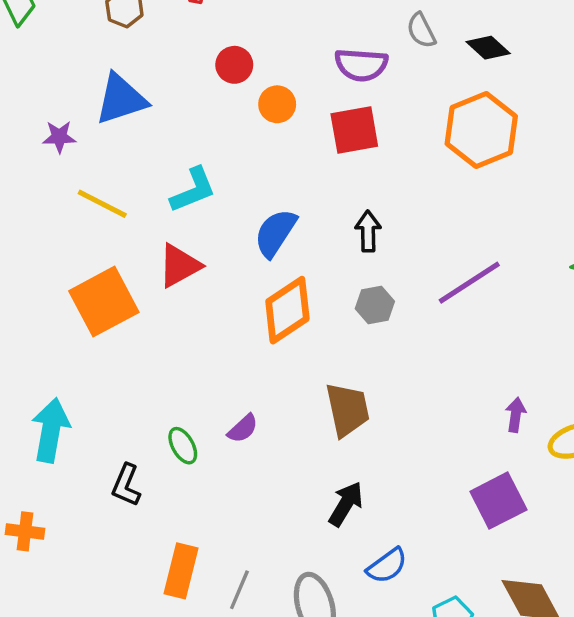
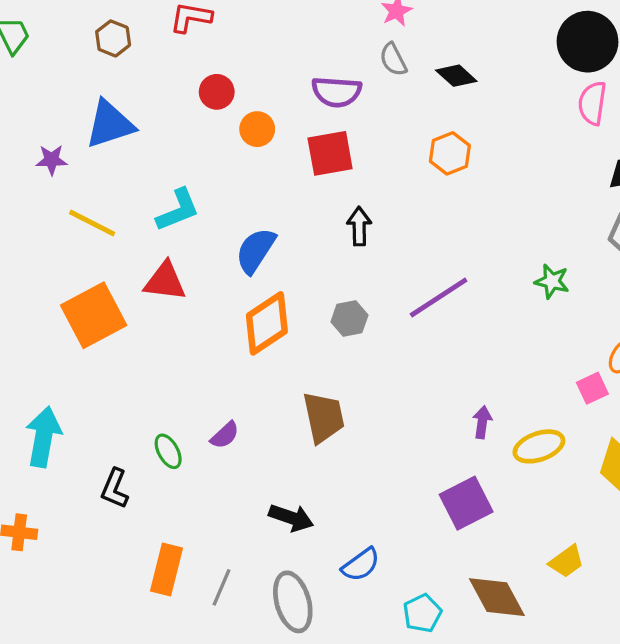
orange hexagon: (481, 130) -> (450, 153), size x0.6
black arrow: (368, 231) -> (359, 226), moved
red triangle: (179, 266) -> (165, 281), turned 36
black arrow: (346, 504) -> (291, 518), moved, turned 78

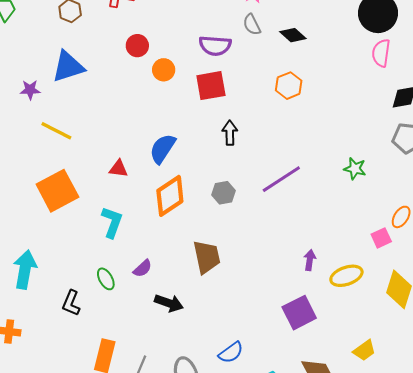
cyan L-shape: (178, 210) -> (112, 222), moved, turned -48
red triangle: (165, 281) -> (118, 169), moved, size x0.7
black arrow: (291, 518) -> (169, 303), moved

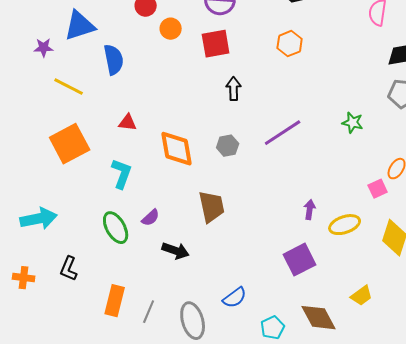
blue semicircle: (163, 149) -> (114, 60), moved, turned 136
orange diamond: (170, 196) -> (177, 149), turned -66
cyan arrow: (25, 269) -> (39, 219), turned 69
green ellipse: (106, 279) -> (116, 228), size x1.5
black L-shape: (71, 303) -> (69, 269), moved

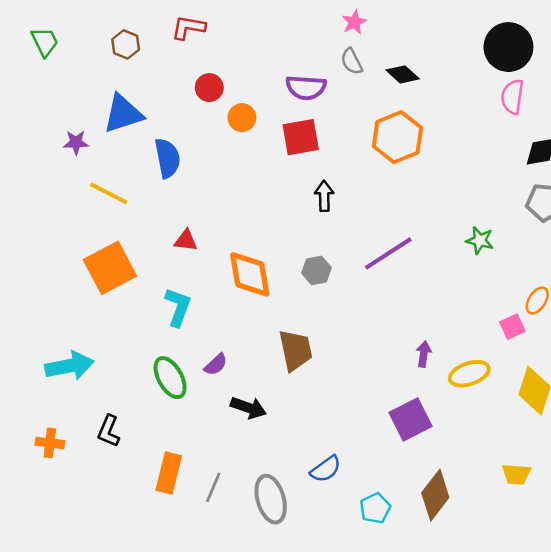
orange hexagon: (290, 44) -> (397, 137), size x1.5
yellow trapezoid: (362, 296) -> (516, 474), moved, turned 40
brown diamond: (319, 318) -> (435, 495), turned 66

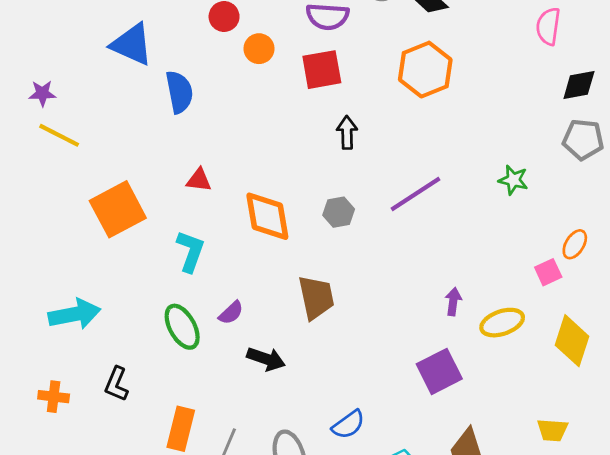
blue triangle: (123, 114) -> (132, 44), turned 42
purple star: (76, 142) -> (42, 93), moved
yellow line: (109, 193) -> (59, 135), moved

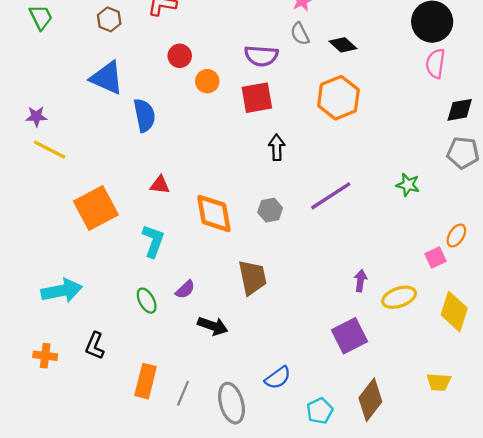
green ellipse: (182, 327) -> (147, 301), size x0.7

